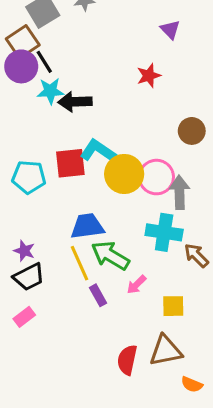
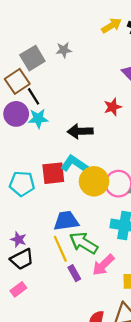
purple circle: (21, 66) -> (16, 114), moved
black arrow: (75, 102) -> (80, 131), moved
pink arrow: (136, 285) -> (103, 265), size x1.5

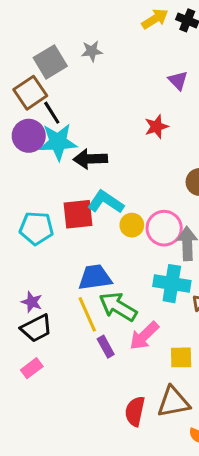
cyan star: (38, 119) -> (58, 142), size x1.4
black arrow: (80, 131) -> (90, 159), moved
yellow circle: (94, 181) -> (132, 225), size x0.6

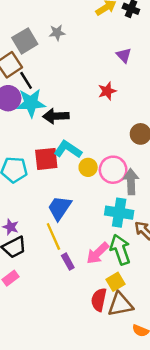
blue trapezoid: (95, 277) -> (59, 208), turned -48
green arrow: (118, 307) -> (120, 250), moved, turned 40
yellow square: (181, 357) -> (115, 282), moved, turned -30
red semicircle: (135, 411) -> (99, 300), moved

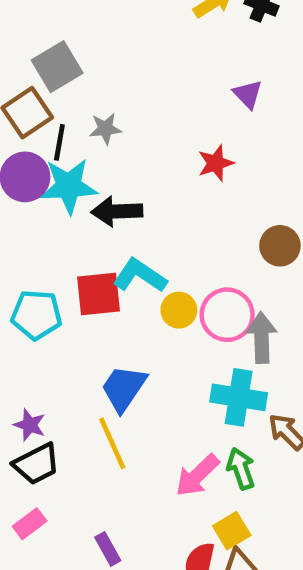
gray star: (57, 33) -> (105, 129), moved
black line: (26, 80) -> (59, 142), turned 42
green arrow: (120, 250) -> (241, 469), size x0.7
purple rectangle: (68, 262) -> (108, 549), moved

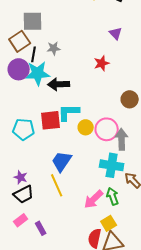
gray square: (57, 67) -> (33, 21), turned 30
cyan L-shape: (140, 276) -> (69, 112), turned -35
purple rectangle: (108, 549) -> (41, 228), moved

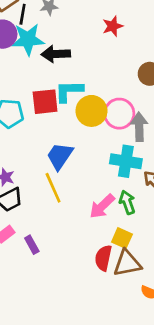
yellow circle: (86, 127) -> (91, 111), size x1.5
yellow square: (109, 223) -> (122, 238), turned -35

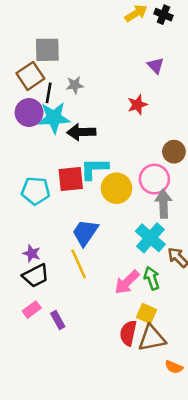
pink circle: (119, 114) -> (154, 179), moved
cyan cross: (126, 161) -> (150, 238), turned 32

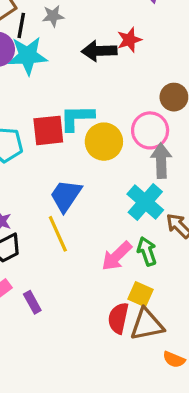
black arrow: (81, 132) -> (99, 51), moved

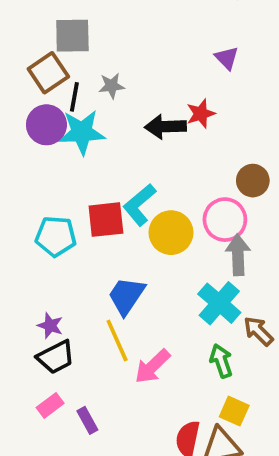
cyan L-shape: (77, 118) -> (139, 205), turned -39
pink arrow: (117, 256) -> (152, 366), moved
yellow square: (141, 294) -> (234, 411), moved

